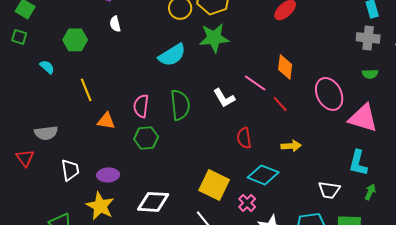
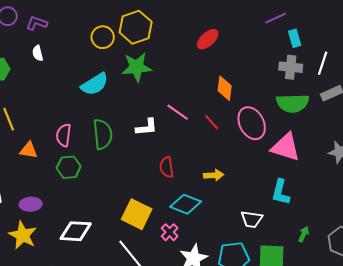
orange diamond: (285, 67) -> (225, 88), moved
green semicircle: (370, 74) -> (293, 103), size x2.0
white L-shape: (224, 98) -> (147, 127), turned -65
red line: (280, 104) -> (212, 122), moved
green arrow: (370, 192) -> (304, 234), moved

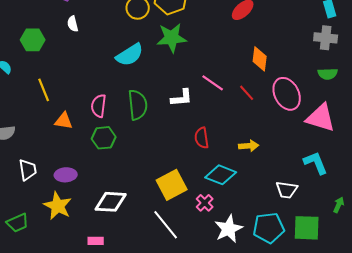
green semicircle: (293, 103) -> (328, 74), size x0.6
cyan L-shape: (281, 192) -> (316, 163), turned 144
yellow square: (137, 214) -> (172, 185), turned 36

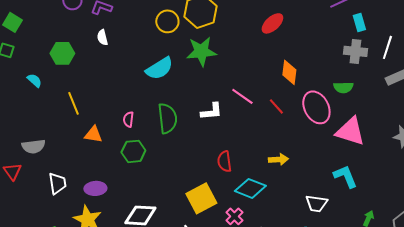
green semicircle: (328, 74) -> (343, 87), moved
pink semicircle: (99, 106) -> (128, 119), size x0.7
red semicircle: (202, 138) -> (224, 161), moved

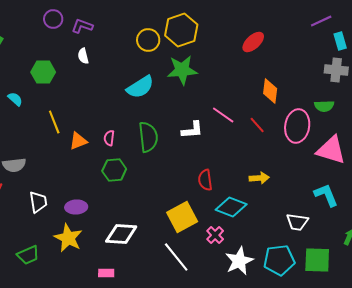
pink ellipse: (316, 107) -> (297, 126), turned 36
orange triangle: (93, 134) -> (78, 141), moved, turned -30

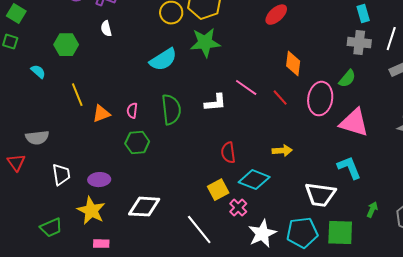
green semicircle: (324, 106) -> (347, 79), turned -48
yellow square: (182, 217) -> (218, 190), moved, size x0.7
white trapezoid: (297, 222) -> (320, 195), size x1.4
pink rectangle: (106, 273) -> (101, 244), moved

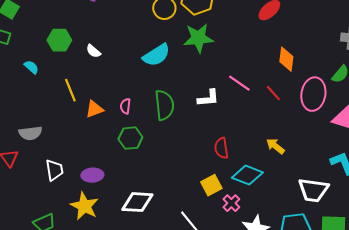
white semicircle: (106, 29) -> (93, 51), moved, turned -35
yellow arrow: (282, 151) -> (275, 146), turned -138

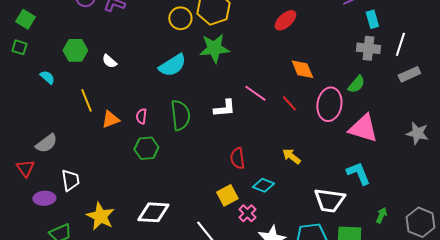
orange diamond: (286, 59) -> (302, 69), turned -30
gray semicircle: (30, 133) -> (46, 143), turned -30
purple ellipse: (92, 175) -> (44, 198), moved
cyan diamond: (247, 175) -> (263, 185), size x0.7

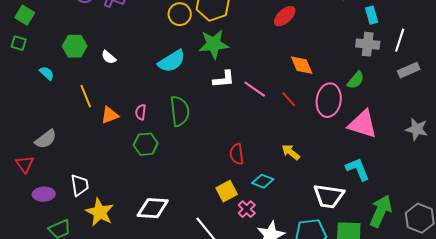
white L-shape: (224, 108) -> (224, 79), moved
white trapezoid: (70, 180) -> (80, 185), moved
green arrow: (381, 215) -> (381, 211), size x2.0

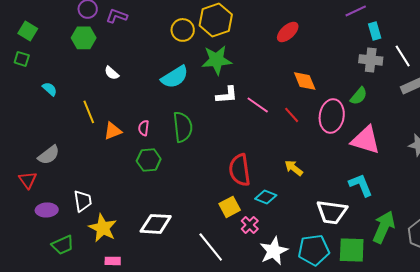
white line: (400, 40) -> (403, 56), turned -50
green hexagon: (75, 46) -> (84, 38), moved
red semicircle: (237, 154) -> (240, 170), size x1.5

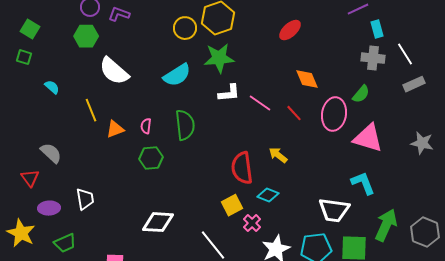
white semicircle: (112, 73) -> (114, 71), size x2.0
gray semicircle: (49, 155) -> (51, 153), turned -100
yellow arrow: (294, 168) -> (278, 155), moved
yellow star: (103, 228) -> (21, 233), moved

